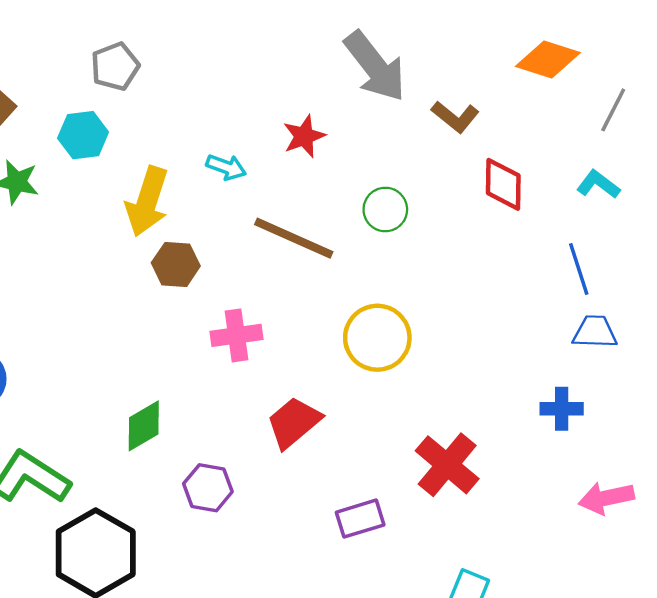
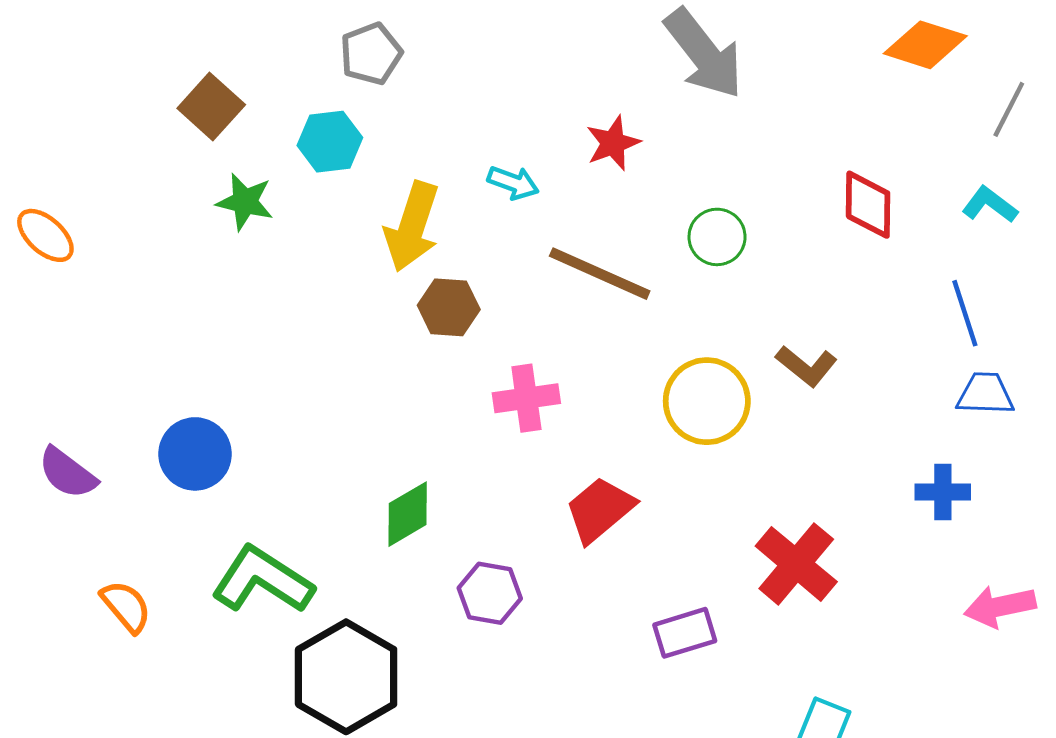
brown L-shape: (455, 117) -> (806, 366), moved

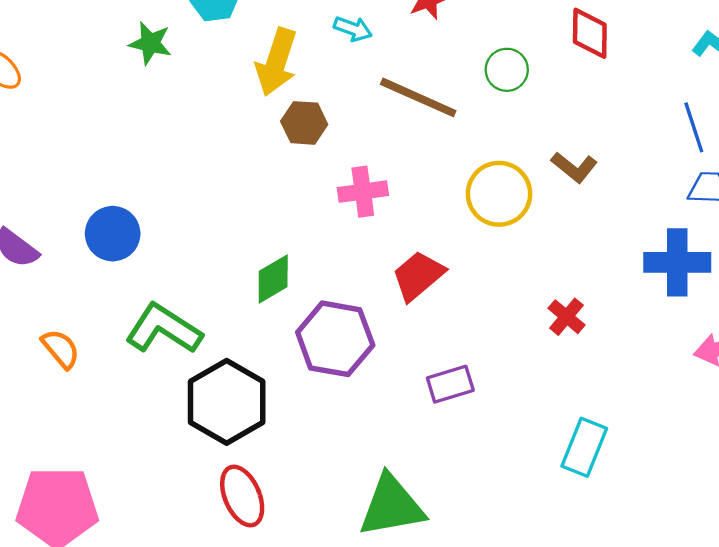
red diamond: (868, 205) -> (590, 33), moved
blue cross: (943, 492) -> (677, 262), size x1.6
red cross: (796, 564) -> (567, 317), size x0.6
purple hexagon: (490, 593) -> (335, 339), size x1.6
purple rectangle: (685, 633) -> (450, 384), moved

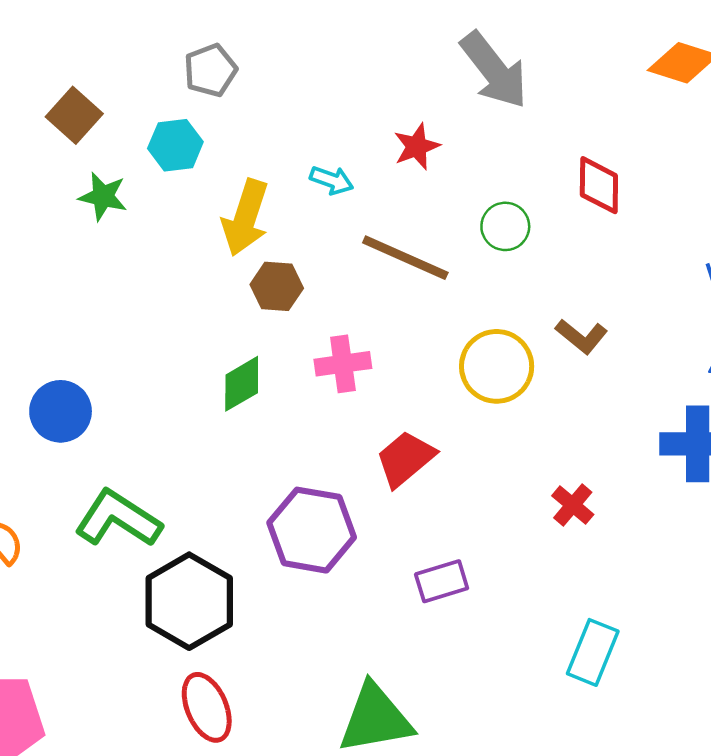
green diamond: (273, 279) -> (242, 384), moved

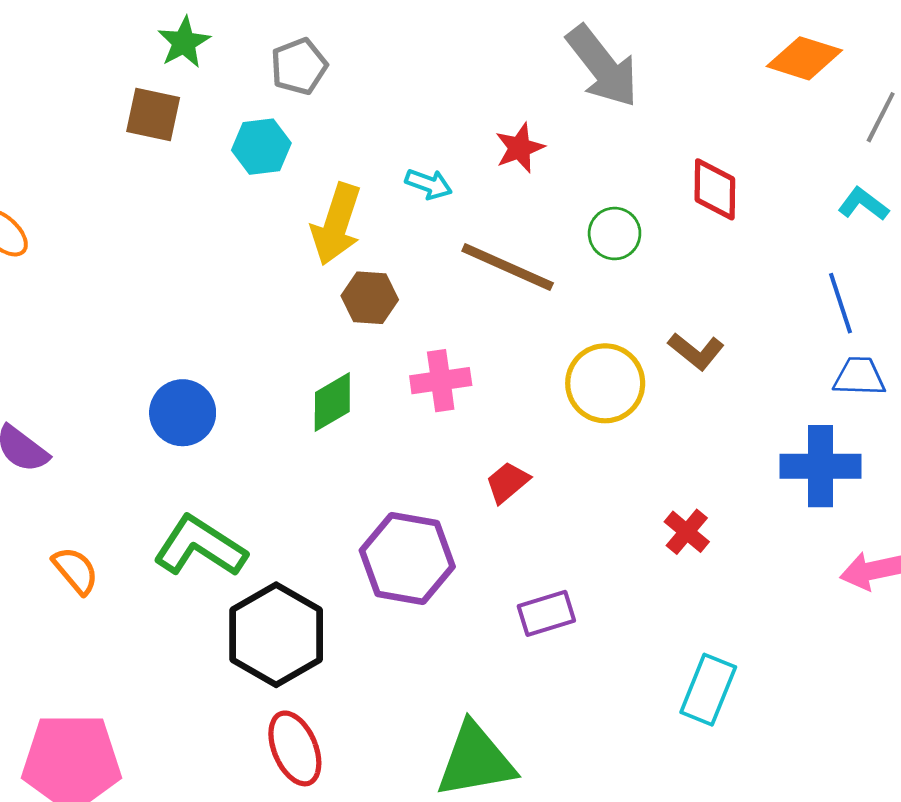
brown square: (74, 115) -> (153, 114), turned -30
green star: (103, 196) -> (184, 42), moved, turned 30
blue circle: (61, 411) -> (183, 413), moved
red trapezoid: (405, 459) -> (508, 482), size x0.7

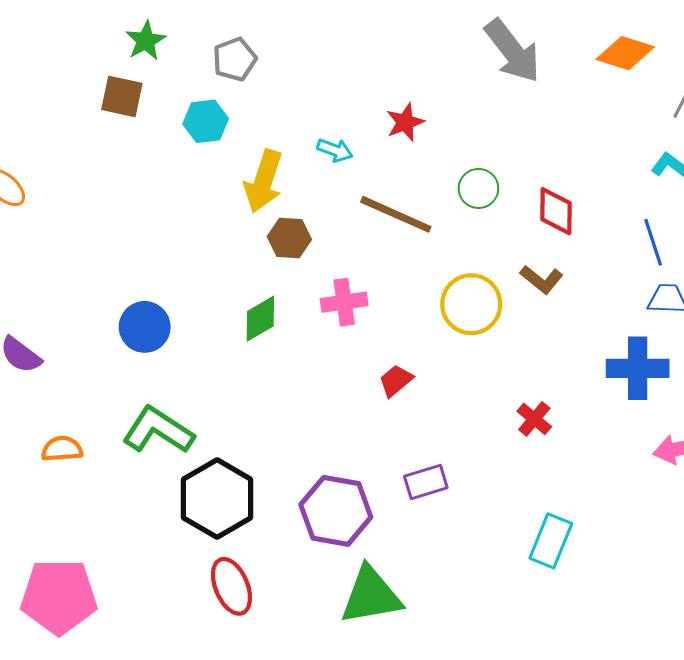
gray arrow: (602, 66) -> (513, 51), moved
red diamond: (715, 189) -> (556, 211), moved
purple hexagon: (407, 559) -> (336, 511), moved
orange semicircle: (76, 571) -> (62, 449), turned -54

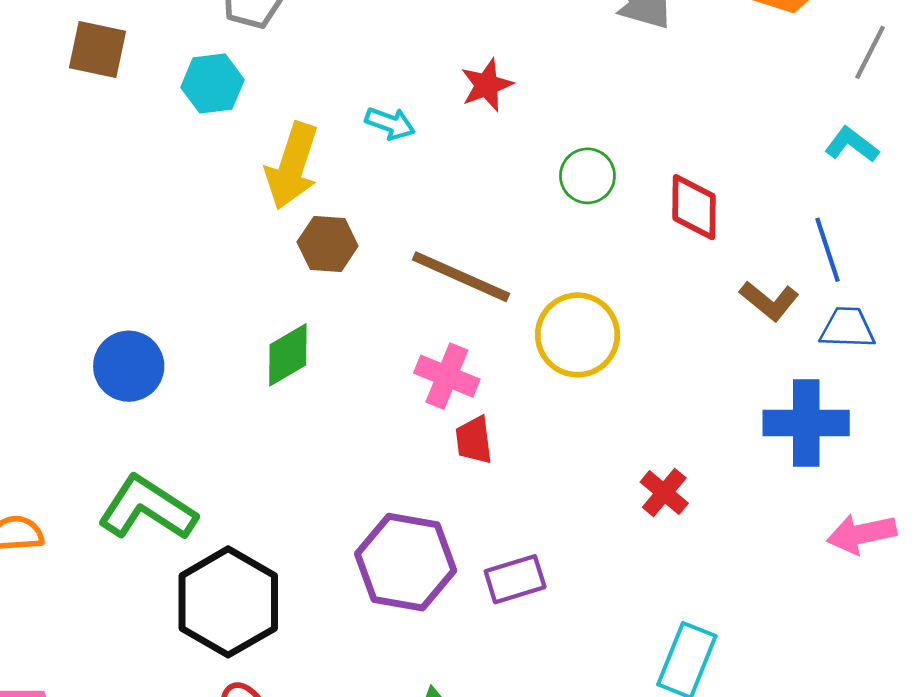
brown line: (396, 214) -> (461, 277), moved
brown L-shape: (542, 279) -> (769, 301), moved
pink cross: (344, 302) -> (447, 376), moved, turned 30
red trapezoid: (396, 381) -> (474, 440), turned -57
purple hexagon: (336, 511) -> (406, 562), moved

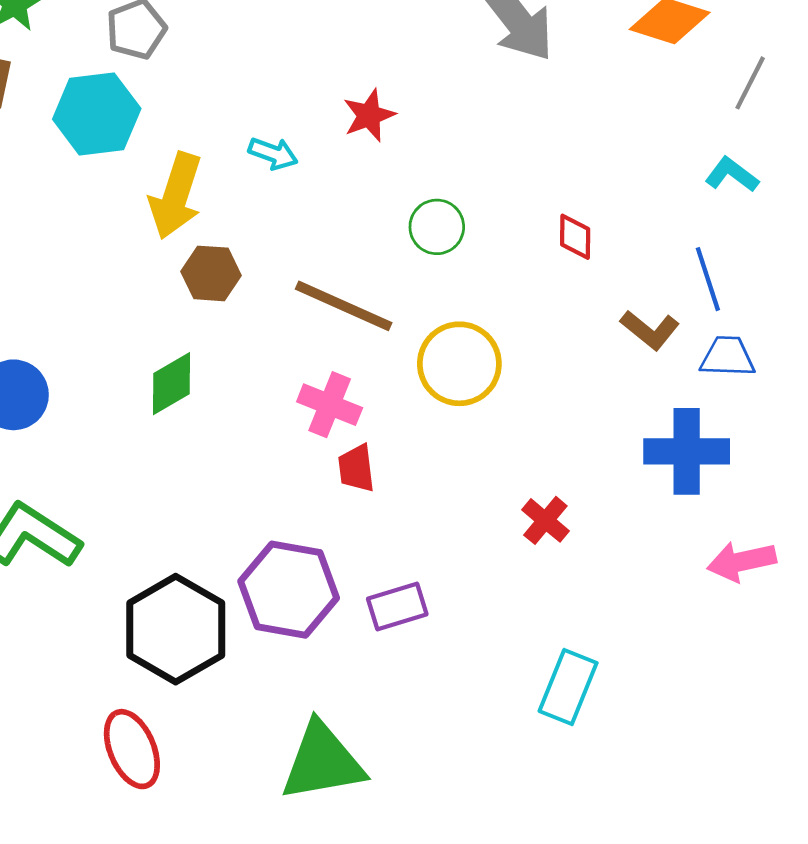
cyan hexagon: (213, 84) -> (97, 114), size x1.4
green circle: (587, 176) -> (437, 227), moved
red diamond: (694, 207) -> (575, 237), size x0.7
black hexagon: (228, 602) -> (176, 629), moved

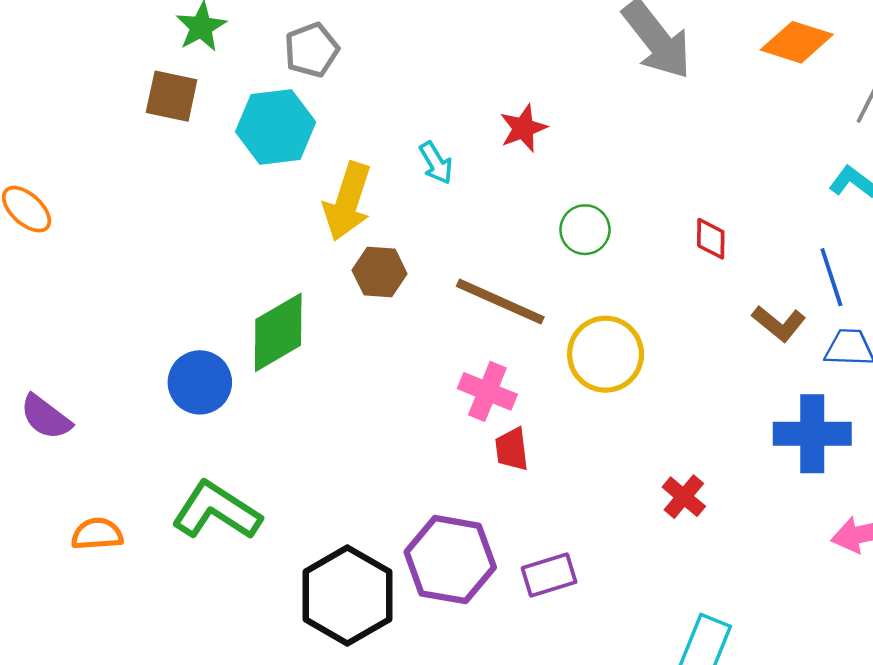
cyan arrow: (273, 154) -> (436, 163), turned 39
green diamond: (171, 384) -> (278, 332), moved, size x1.4

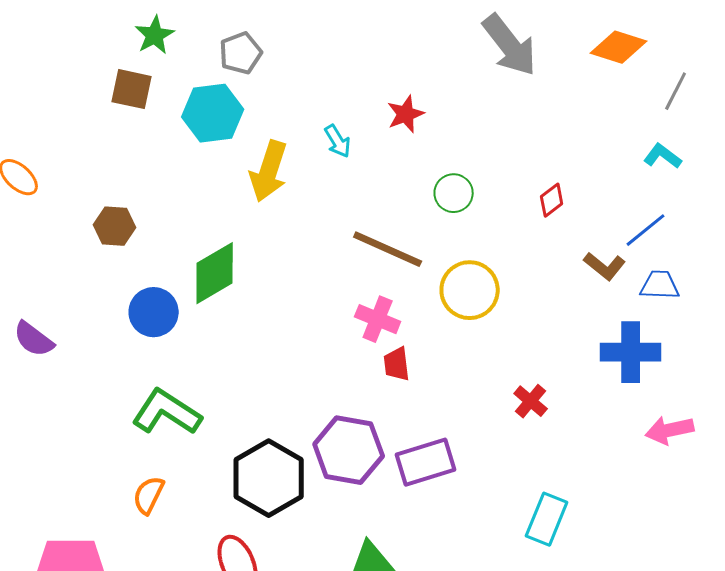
red diamond: (711, 239) -> (552, 200), turned 52
brown hexagon: (380, 272) -> (115, 226), moved
blue line: (831, 277) -> (646, 230), turned 69
orange semicircle: (97, 534) -> (149, 495), moved, turned -60
purple rectangle: (549, 575) -> (426, 462), size x1.4

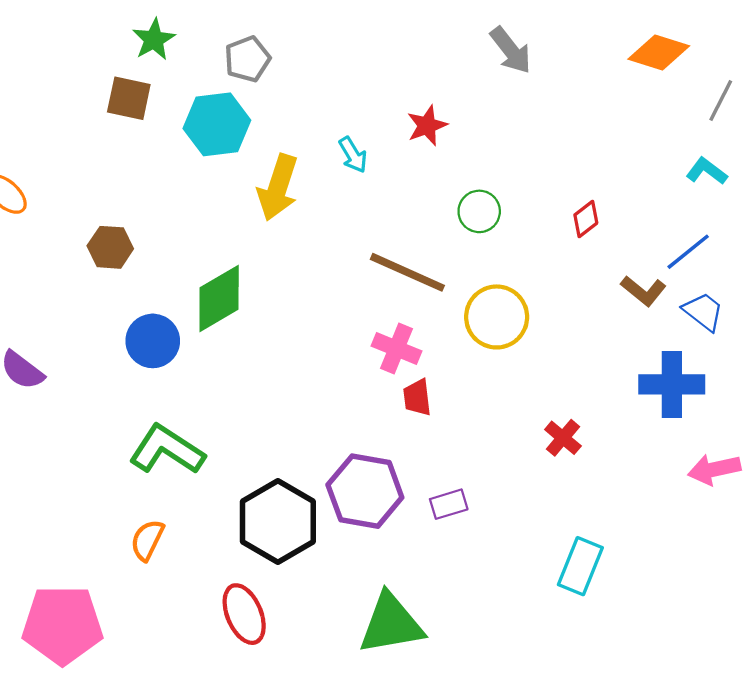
gray arrow: (510, 45) -> (511, 50), moved, size x0.7
blue trapezoid: (660, 285) -> (703, 312), turned 36
purple rectangle: (426, 462) -> (449, 504), size x0.6

